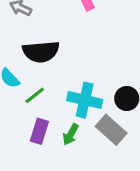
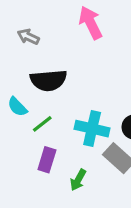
green arrow: (71, 134) -> (78, 180), moved

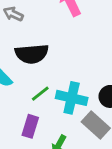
green line: (42, 124) -> (40, 94), moved

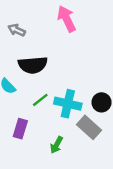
purple rectangle: (30, 126) -> (20, 129), moved

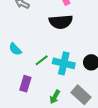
black semicircle: (33, 65) -> (61, 22), moved
gray rectangle: (89, 127) -> (81, 95), moved

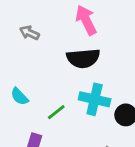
cyan cross: (64, 63) -> (95, 99), moved

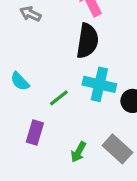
black semicircle: (83, 58) -> (87, 41), turned -76

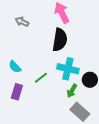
purple rectangle: (35, 132) -> (17, 92), moved
green arrow: (78, 152) -> (72, 91), moved

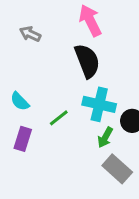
black semicircle: (60, 40) -> (87, 61), turned -30

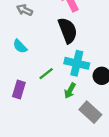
cyan semicircle: (20, 101) -> (20, 46), moved
green arrow: (105, 137) -> (70, 91), moved

